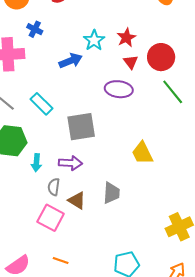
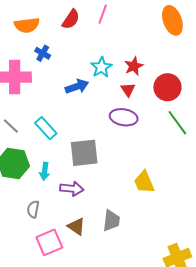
red triangle: (131, 62) -> (128, 90), moved
cyan arrow: (36, 163) -> (45, 171), moved
gray semicircle: (54, 187) -> (33, 209), moved
pink square: (51, 218) -> (49, 242), turned 36

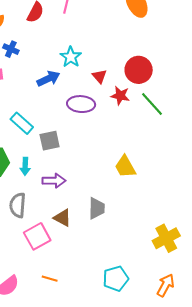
red star: (134, 66) -> (120, 96), moved, turned -30
purple ellipse: (124, 117) -> (81, 104), moved
gray square: (84, 153) -> (50, 141), moved, size x0.7
gray semicircle: (33, 209) -> (18, 205), size x1.4

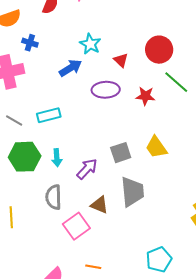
red star: (120, 96) -> (145, 96), moved
cyan rectangle: (22, 123) -> (49, 115), turned -50
gray square: (50, 141) -> (121, 153), moved
purple arrow: (54, 181) -> (87, 169), turned -40
gray trapezoid: (97, 208) -> (132, 192), size x1.4

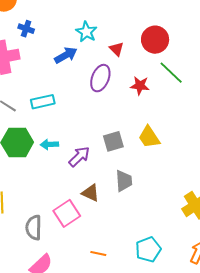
purple ellipse: (106, 90) -> (100, 78), turned -68
cyan arrow: (57, 158) -> (49, 144), turned 90
gray trapezoid: (132, 192) -> (124, 181), size x0.7
gray semicircle: (54, 197) -> (34, 228), moved
orange line: (93, 267) -> (98, 254), moved

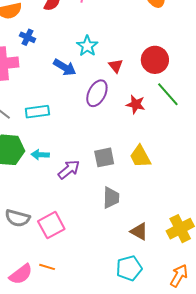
blue arrow: (66, 55) -> (65, 67), turned 55
brown triangle: (91, 193) -> (139, 231), moved
gray semicircle: (34, 228) -> (17, 218), moved, turned -80
orange line: (98, 254) -> (47, 267), moved

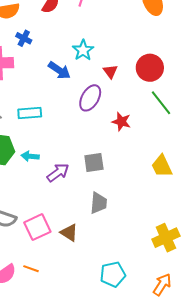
red star: (136, 104) -> (121, 122), moved
yellow trapezoid: (140, 156) -> (162, 166), moved
brown triangle: (139, 231) -> (69, 233), moved

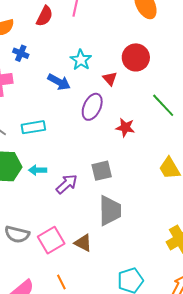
red circle: (150, 68) -> (136, 57), moved
gray trapezoid: (99, 203) -> (110, 211), size x1.4
orange line: (31, 269) -> (61, 282), moved, turned 49

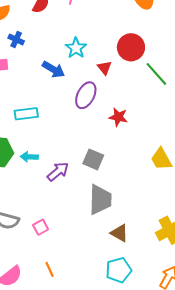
green line: (163, 105) -> (156, 74), moved
gray square: (102, 171) -> (93, 159), turned 35
pink square: (51, 240) -> (41, 227), size x0.6
brown triangle: (83, 243) -> (119, 233), moved

